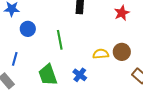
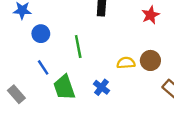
blue line: (15, 59) -> (43, 67), moved, turned -48

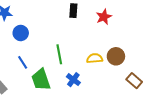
red star: (150, 15) -> (104, 17), moved
green line: (78, 46) -> (59, 54), moved

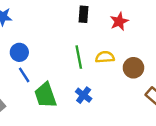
blue circle: (21, 33) -> (19, 52), moved
green line: (59, 54) -> (79, 57), moved
yellow semicircle: (95, 58) -> (105, 57), moved

